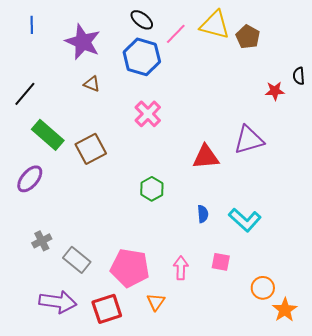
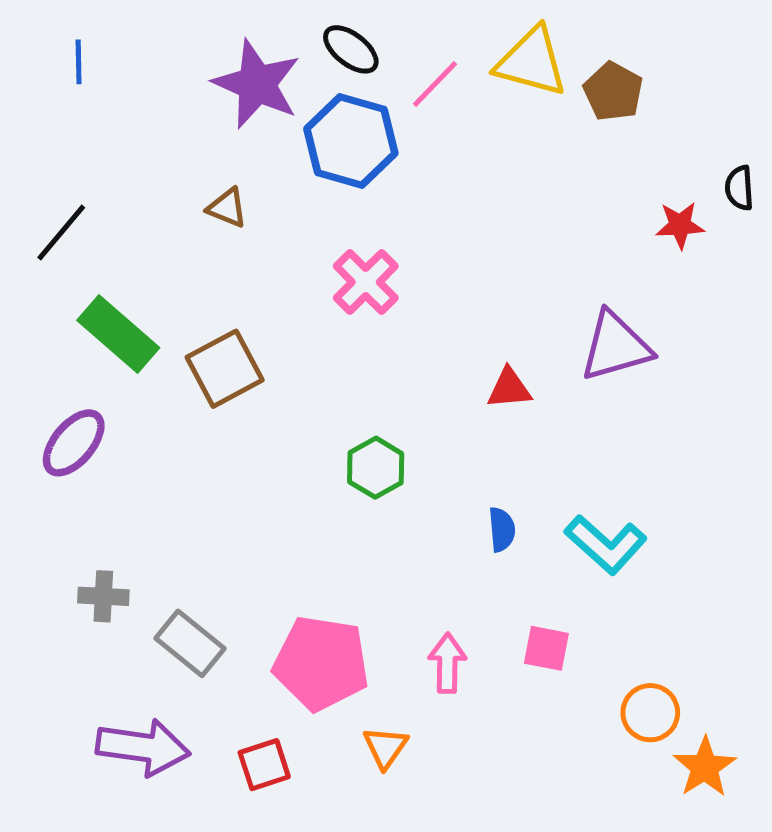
purple star: (83, 42) -> (257, 84), moved
red triangle: (206, 157) -> (509, 388), size x0.7
gray cross: (42, 241) -> (103, 596), turned 30
red square: (107, 309) -> (264, 765), size x0.7

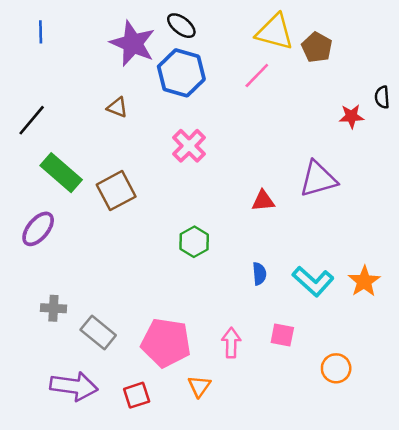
pink line: (435, 84) -> (257, 75), moved
orange star: (705, 767) -> (364, 281), moved

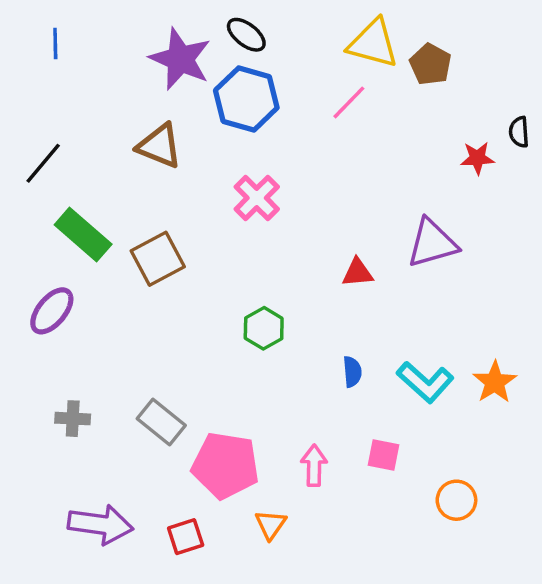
brown triangle: (117, 107) -> (159, 146), size x1.6
gray rectangle: (98, 332) -> (161, 422), moved

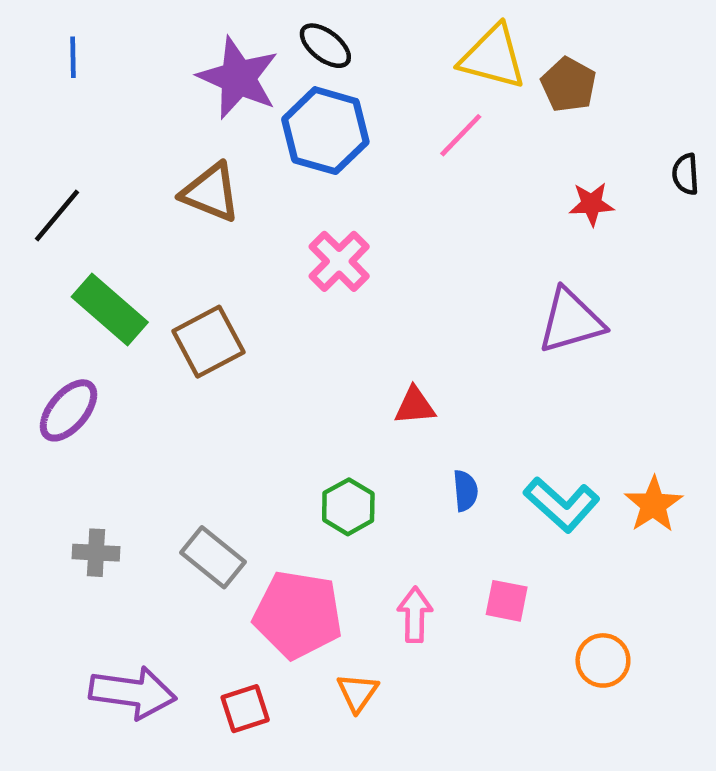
red star: (477, 158) -> (592, 204), moved
red triangle: (357, 273) -> (415, 406), moved
green hexagon: (264, 328) -> (348, 507), moved

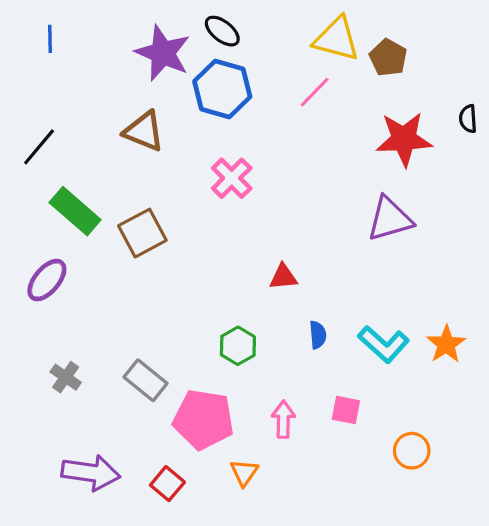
red star: (592, 204) -> (404, 139), size x1.8
gray cross: (96, 553) -> (66, 377), turned 32
red square: (245, 709) -> (167, 484), turned -32

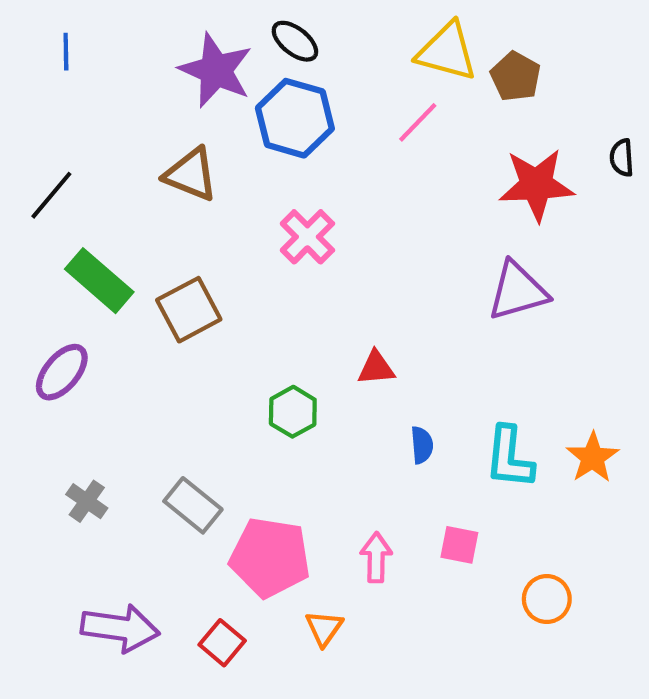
cyan L-shape: (384, 344) -> (509, 457), turned 54
green hexagon: (238, 346) -> (293, 412), moved

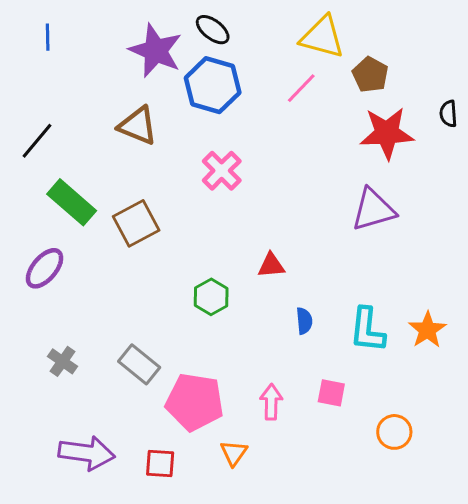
brown pentagon: (516, 77) -> (370, 75), moved
red square: (222, 643) -> (160, 463), turned -36

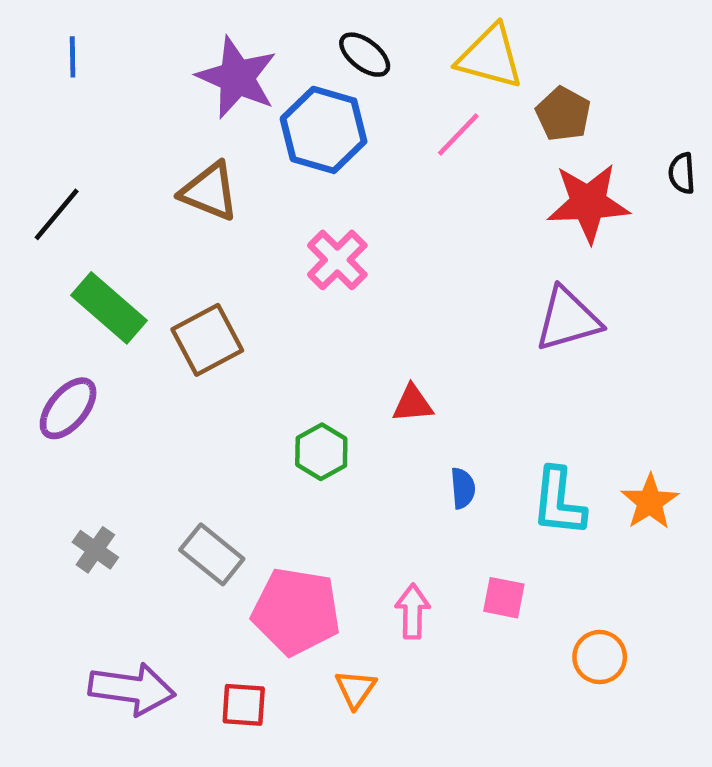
black ellipse: (213, 30) -> (365, 55), moved

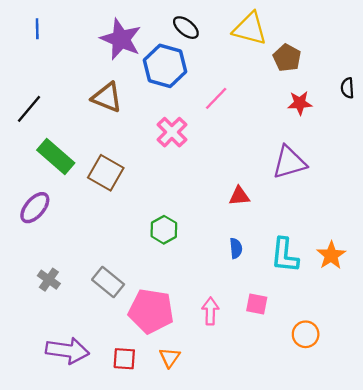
pink line: (458, 134) -> (216, 98), moved
red star: (588, 203) -> (300, 103), size x0.6
brown square: (207, 340) -> (106, 173), turned -32
red triangle: (413, 404) -> (239, 196), moved
orange triangle: (356, 689) -> (170, 358), moved

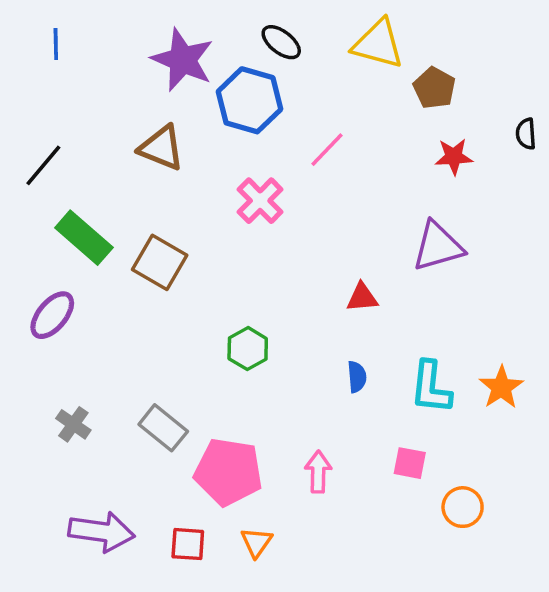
pink square: (257, 304) -> (410, 463), moved

